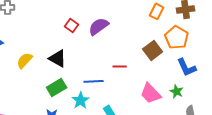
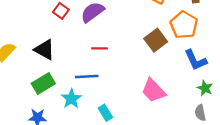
red line: (120, 66) -> (100, 48), moved
green star: (177, 91) -> (205, 88), moved

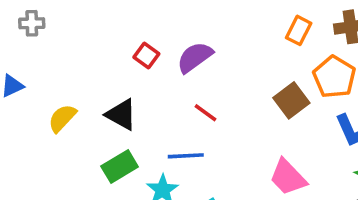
red line: (100, 48) -> (205, 113), turned 35

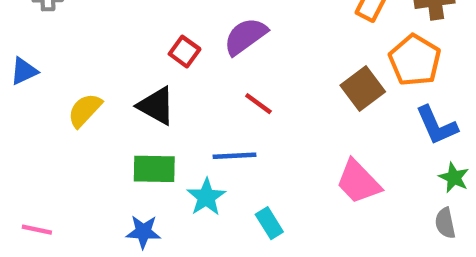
red square: (146, 56) -> (185, 52), moved
green rectangle: (120, 167) -> (154, 169), turned 32

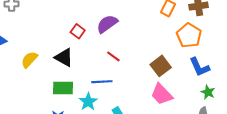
brown square: (363, 88) -> (161, 66), moved

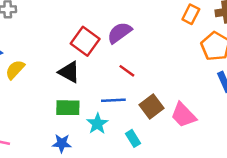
red square: (78, 31) -> (85, 41), size x1.6
yellow semicircle: (29, 60) -> (15, 70), moved
brown square: (161, 66) -> (151, 106), moved

